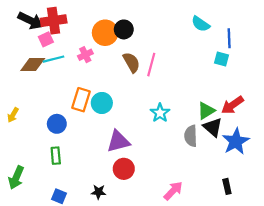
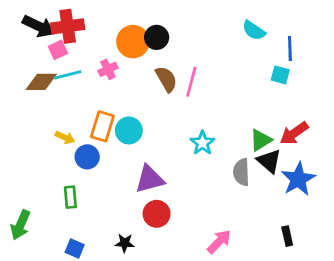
yellow arrow: (13, 115) -> (65, 137), moved, turned -96
blue circle: (57, 124) -> (87, 157), moved

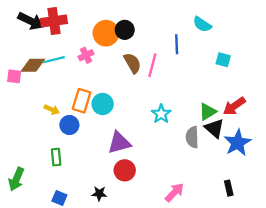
blue line: (290, 49) -> (177, 44), moved
pink square: (58, 50) -> (14, 76), moved, turned 32

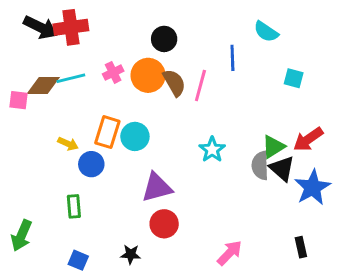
orange circle: (106, 33) -> (148, 75), moved
gray semicircle: (192, 137) -> (260, 166), moved

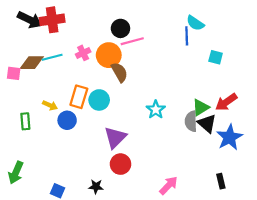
blue line: (232, 58) -> (187, 36), moved
brown semicircle: (174, 83) -> (119, 72), moved
pink line: (200, 86) -> (132, 41), moved, turned 60
purple triangle: (157, 187) -> (115, 137), turned -30
green rectangle: (74, 206) -> (25, 121), moved

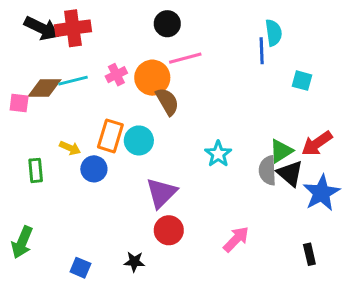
cyan semicircle: (195, 23) -> (274, 33), turned -132
black circle: (120, 28) -> (167, 24), moved
pink arrow: (169, 185) -> (236, 239), moved

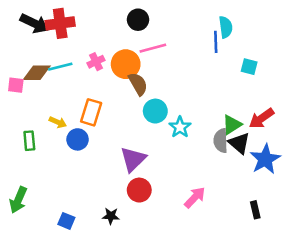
cyan circle: (139, 140) -> (155, 111), moved

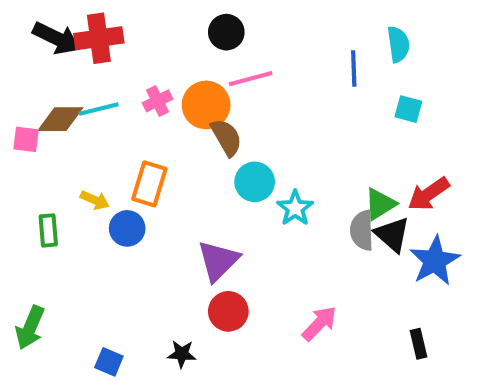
cyan semicircle: (226, 27) -> (398, 44), moved

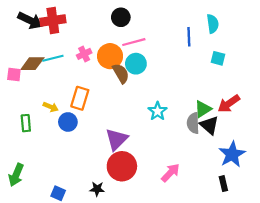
cyan circle: (255, 182) -> (136, 64), moved
blue star: (435, 261) -> (232, 154), moved
red circle: (228, 311) -> (122, 166), size x1.4

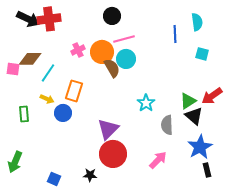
cyan line: (53, 58) -> (48, 73), moved, turned -42
gray semicircle: (193, 123) -> (167, 125), moved
blue star: (232, 154) -> (200, 147), moved

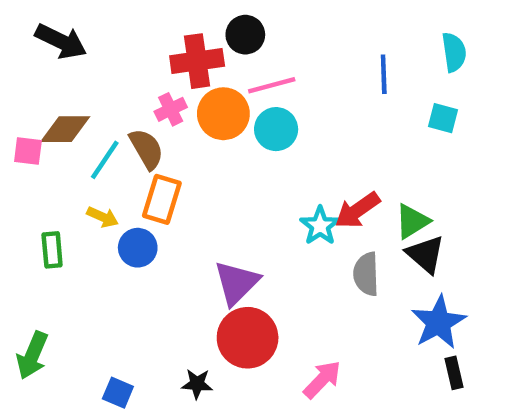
red cross: (49, 19) -> (197, 61), moved
cyan semicircle: (197, 22) -> (454, 52), moved
brown semicircle: (112, 68) -> (147, 149), moved
red arrow: (212, 96) -> (357, 210), moved
pink arrow: (158, 160) -> (322, 379), moved

